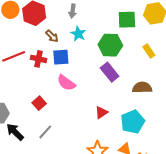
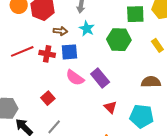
brown arrow: (52, 36) -> (60, 31), turned -40
purple rectangle: (110, 72) -> (100, 78), moved
red triangle: (101, 113) -> (110, 107), turned -40
cyan pentagon: (133, 122) -> (142, 116), turned 30

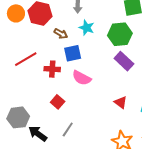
brown arrow: (60, 31) -> (61, 34), turned 32
red cross: (47, 54) -> (52, 69), moved
purple rectangle: (100, 78) -> (124, 61), moved

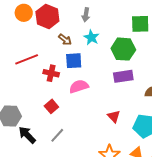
purple rectangle: (124, 61) -> (123, 76), turned -60
pink semicircle: (82, 78) -> (79, 86), turned 126

